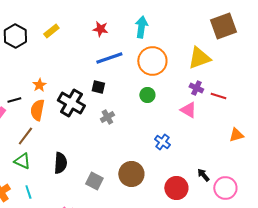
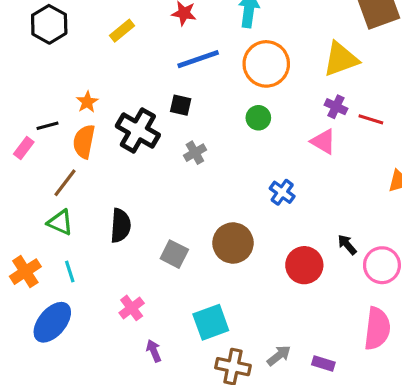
yellow rectangle: (51, 31) -> (122, 31), moved

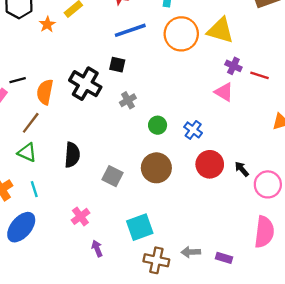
yellow triangle: (341, 59) -> (220, 30), moved, turned 36
orange star: (87, 102) -> (47, 24), moved
green circle: (258, 118) -> (158, 125), moved
red circle: (304, 265) -> (210, 164), moved
gray arrow: (279, 356) -> (191, 252), turned -144

